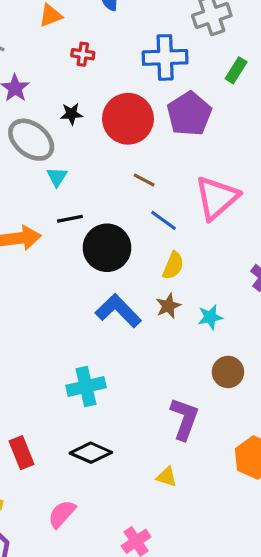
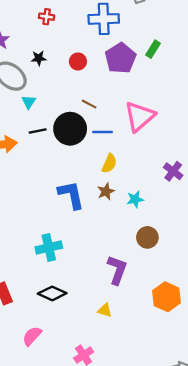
green rectangle: (236, 70) -> (153, 49), moved
red circle: (128, 119) -> (78, 61), size x0.5
blue line: (163, 220) -> (103, 132), turned -36
black circle: (107, 248) -> (70, 129), moved
blue L-shape: (118, 311) -> (71, 195), turned 32

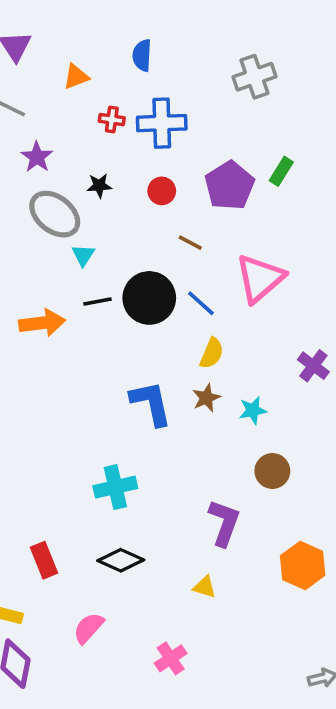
blue cross: (104, 19) -> (162, 123), moved
brown line: (89, 104) -> (190, 243), moved
blue line: (103, 132) -> (201, 303), turned 42

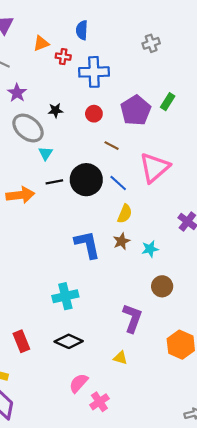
gray cross: (255, 77) -> (151, 43), size x0.7
red cross: (112, 120) -> (63, 57), moved
pink semicircle: (89, 628) -> (79, 383), moved

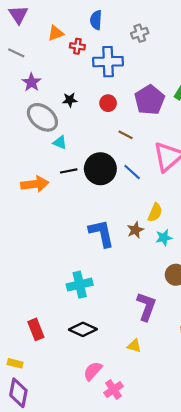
gray cross: (151, 43) -> (140, 33), moved
cyan triangle: (46, 153) -> (60, 142), turned -40
yellow semicircle: (125, 214) -> (155, 212), moved

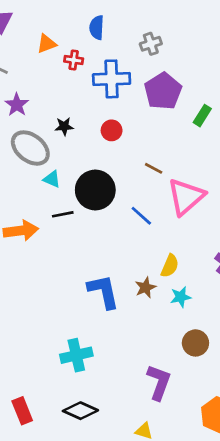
purple pentagon: (150, 100) -> (163, 91), moved
brown line: (126, 135) -> (154, 168), moved
black circle: (100, 169) -> (95, 190), moved

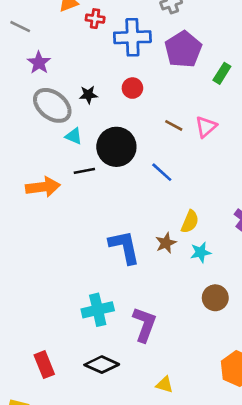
black star: (64, 126) -> (88, 95), moved
pink triangle: (186, 197) -> (206, 127), moved, size x0.6
purple L-shape: (159, 382) -> (144, 324), moved

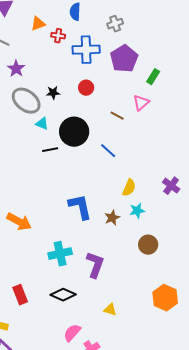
pink triangle: (206, 127) -> (141, 103), moved
orange arrow: (43, 187) -> (19, 222), moved, turned 35
brown star: (166, 243) -> (112, 218), moved

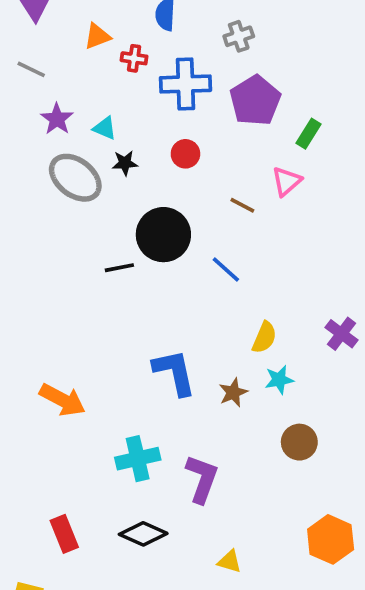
cyan triangle: (42, 124) -> (105, 128), moved

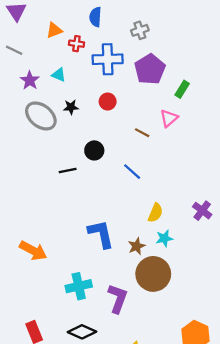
cyan triangle: (105, 128) -> (59, 75), moved
black circle: (163, 235) -> (94, 150), size x0.6
brown circle: (299, 442) -> (153, 274), moved, size x1.6

